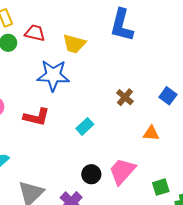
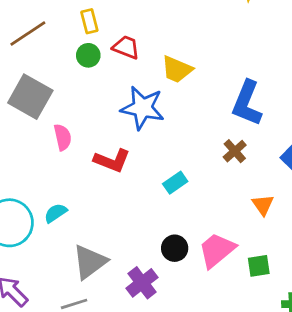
blue L-shape: (122, 25) -> (247, 103), moved
orange triangle: (151, 133) -> (263, 205), turned 42
green square: (161, 187) -> (259, 266), moved

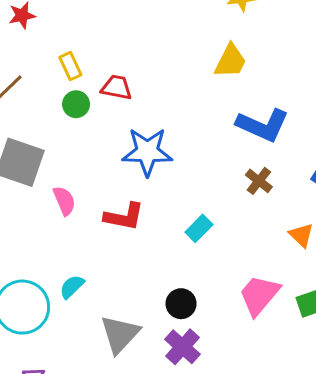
yellow trapezoid: (177, 69) -> (230, 61), moved, turned -76
blue L-shape: (247, 103) -> (263, 125), turned -78
black circle: (175, 248) -> (181, 304), moved

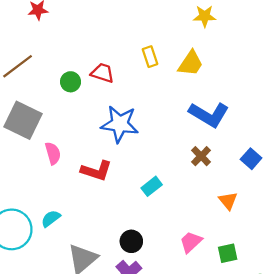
yellow rectangle: (70, 66) -> (150, 57), moved
pink trapezoid: (259, 295) -> (191, 242), size x0.7

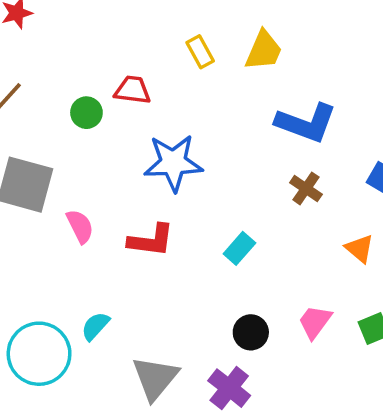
black circle: (131, 241) -> (251, 332), moved

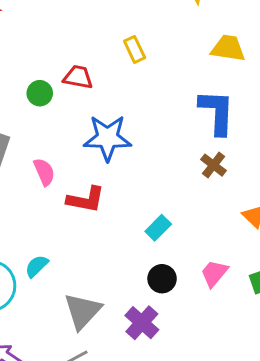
yellow trapezoid: (264, 50) -> (228, 48), moved, turned -108
blue L-shape: (306, 123) -> (217, 112), turned -111
pink semicircle: (80, 226) -> (44, 172), moved
cyan rectangle: (239, 248) -> (158, 228), moved

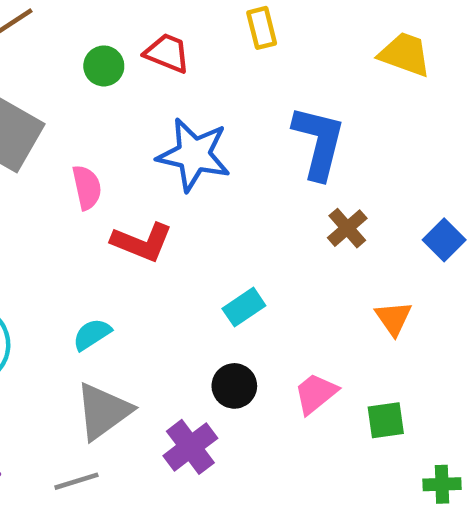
blue L-shape: (217, 112) -> (319, 142), moved
cyan semicircle: (37, 266) -> (92, 334), moved

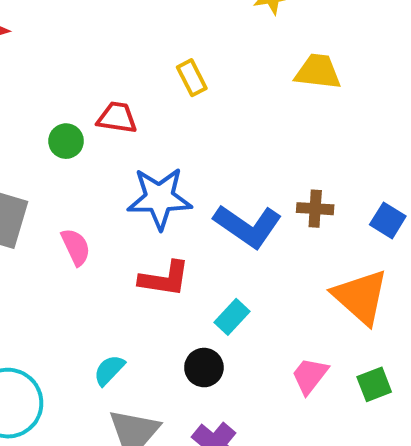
blue L-shape: (319, 142) -> (248, 226), moved, turned 124
brown cross: (347, 228) -> (315, 209), moved, turned -32
red L-shape: (142, 242) -> (164, 279), moved
orange triangle: (393, 318) -> (361, 297), size x1.8
black circle: (234, 386) -> (204, 368), moved

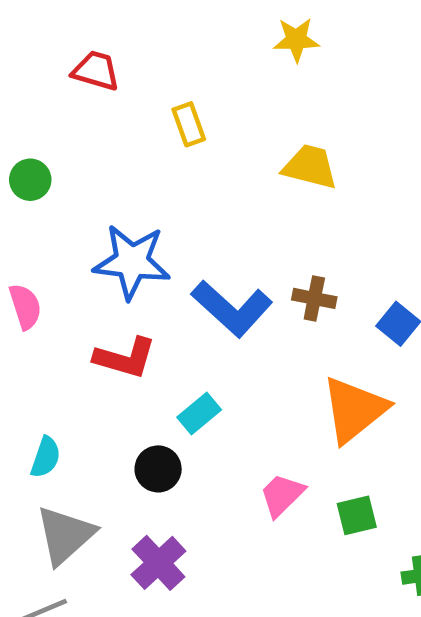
yellow trapezoid: (318, 72) -> (310, 167), moved
red trapezoid: (117, 118) -> (96, 71), moved
orange triangle: (361, 297) -> (354, 410), turned 32
cyan semicircle: (109, 370) -> (46, 457), turned 148

